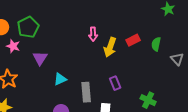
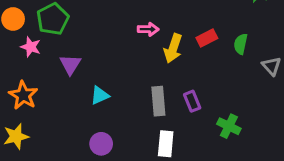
pink arrow: (93, 34) -> (148, 29), turned -88
purple rectangle: (115, 83) -> (192, 101), moved
gray rectangle: (86, 92) -> (158, 101), moved

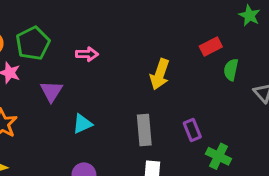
pink arrow: (148, 29) -> (87, 54), moved
red rectangle: (207, 38) -> (211, 46), moved
purple rectangle: (192, 101) -> (192, 130), moved

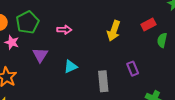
yellow arrow: (160, 74) -> (114, 31), moved
cyan triangle: (82, 124) -> (71, 67), moved
purple rectangle: (192, 130) -> (133, 69), moved

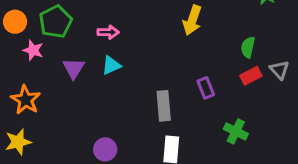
red rectangle: (148, 24) -> (251, 76), moved
yellow arrow: (114, 31) -> (192, 20), moved
cyan triangle: (71, 67) -> (111, 65), moved

